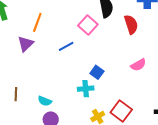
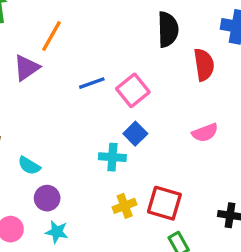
pink square: (88, 25) -> (133, 90), moved
cyan semicircle: (45, 101) -> (29, 166), moved
red square: (121, 111) -> (164, 203), turned -30

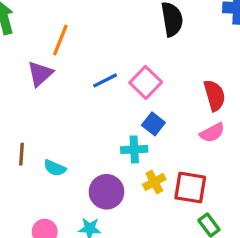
red semicircle: (204, 65) -> (214, 95), moved
pink semicircle: (205, 133) -> (212, 133), moved
purple circle: (47, 198) -> (107, 192), moved, size x1.4
yellow cross: (125, 206) -> (154, 182), moved

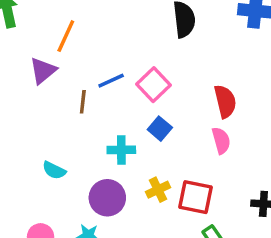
pink semicircle: (212, 133) -> (221, 141), turned -80
cyan cross: (134, 149) -> (121, 150), moved
brown line: (21, 154) -> (83, 102), moved

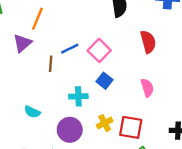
red semicircle: (225, 101) -> (148, 42), moved

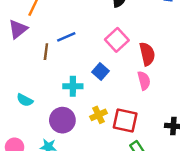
red semicircle: (148, 42) -> (147, 54), moved
pink square: (99, 50) -> (117, 40), moved

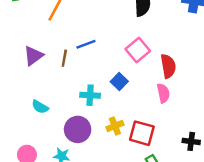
purple triangle: (18, 29) -> (33, 56), moved

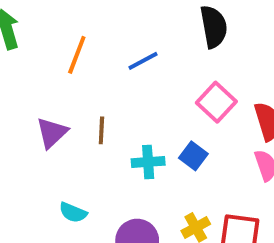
blue line: (86, 44) -> (143, 61), moved
cyan cross: (90, 95) -> (148, 162), moved

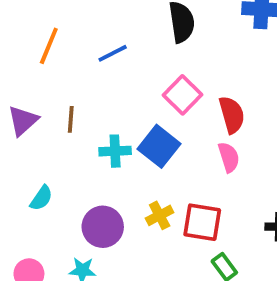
blue square: (193, 156) -> (159, 146), size x1.5
cyan semicircle: (73, 212) -> (41, 198), turned -80

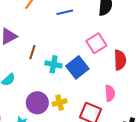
brown line: (71, 119) -> (32, 52), moved
pink semicircle: (229, 157) -> (110, 93), moved
yellow cross: (160, 215) -> (60, 102), moved

